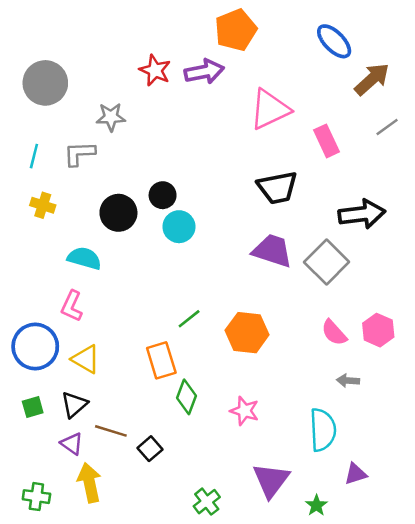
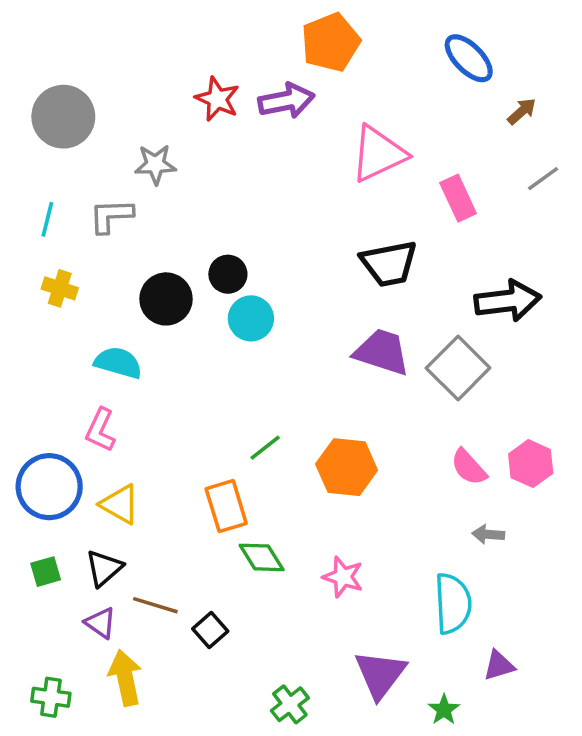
brown arrow: (372, 79) -> (522, 111), size x0.6
green diamond: (187, 397) -> (262, 557), turned -52

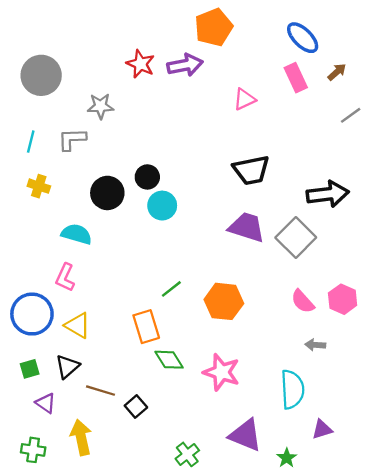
pink triangle: (378, 154) -> (244, 99), size x0.6
pink rectangle: (458, 198) -> (296, 78), moved
pink star: (343, 577) -> (222, 372), size x1.4
purple triangle: (100, 623) -> (46, 403), moved
purple triangle: (380, 674) -> (246, 435), turned -45

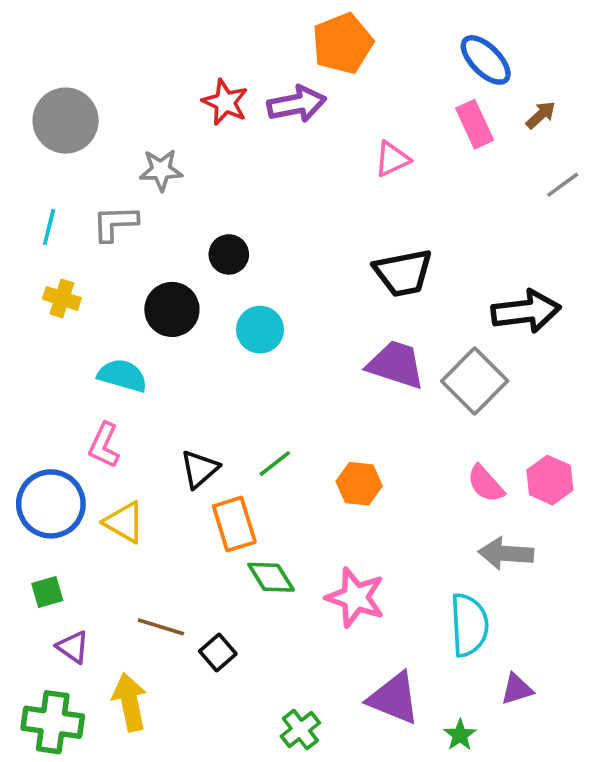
black circle: (147, 177) -> (229, 254), moved
orange hexagon: (224, 301) -> (359, 484), size x0.7
gray arrow: (315, 345) -> (506, 553), size x1.6
black triangle: (67, 367) -> (199, 469), moved
green cross: (33, 450) -> (53, 722), size x1.5

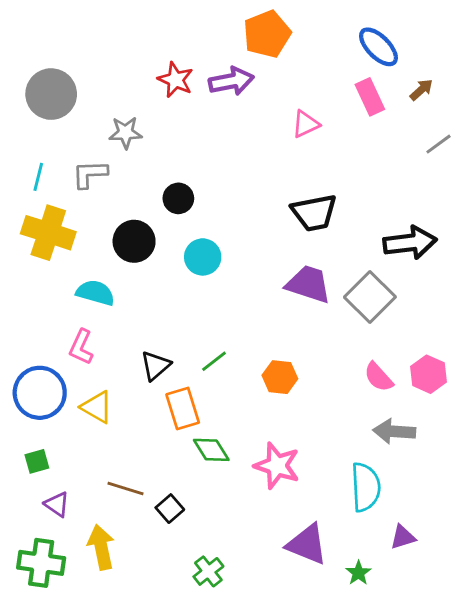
yellow cross: (62, 298) -> (48, 233), size x1.8
green cross: (300, 730) -> (208, 571), moved

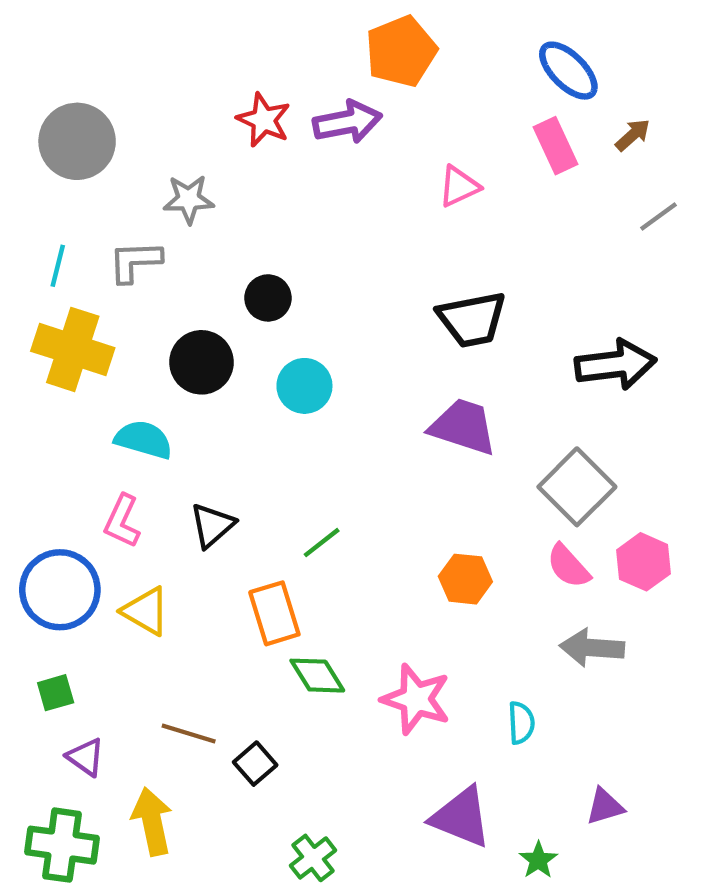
gray square: (370, 297) -> (577, 487), moved
black triangle: (155, 366) -> (212, 525), moved
orange hexagon: (280, 377) -> (465, 579), moved
cyan semicircle: (366, 487) -> (521, 723), moved, size x0.6

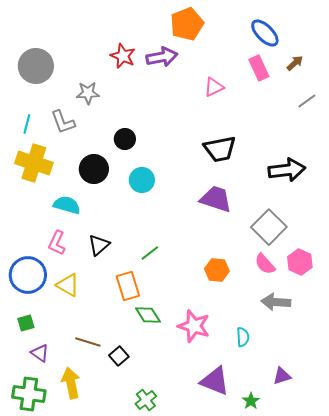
gray L-shape: (135, 261) -> (63, 122), turned -108

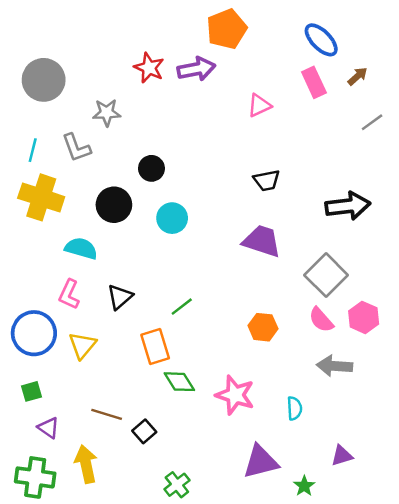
black trapezoid: (220, 149) -> (267, 180), size x0.7
yellow triangle: (68, 285) -> (82, 345), turned 40
purple triangle: (215, 381) -> (261, 462), turned -36

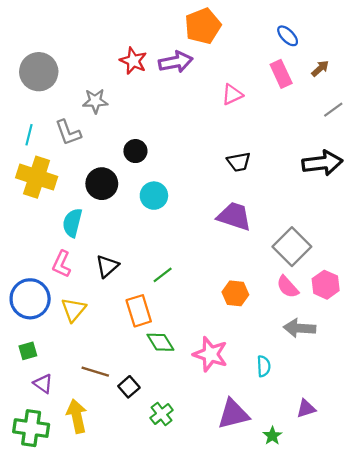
blue ellipse: (321, 40) -> (288, 36), size x0.7
black arrow: (348, 206) -> (322, 163), moved
cyan semicircle: (81, 248) -> (72, 223), turned -92
green cross: (177, 485) -> (162, 414), moved

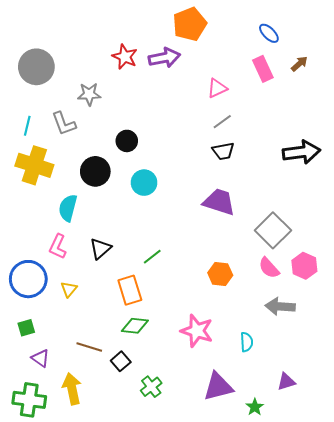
gray line: (333, 110) -> (222, 122), moved
yellow triangle: (74, 310) -> (69, 289), size x0.7
green diamond: (160, 342) -> (135, 326), moved, turned -52

